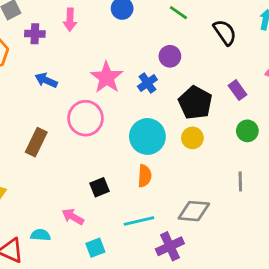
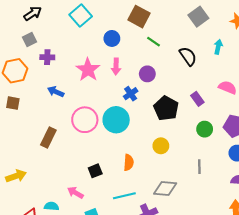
pink arrow: (70, 20) -> (116, 67), moved
pink star: (107, 77) -> (88, 70), moved
cyan circle: (147, 136) -> (116, 120), moved
yellow circle: (192, 138) -> (161, 146), moved

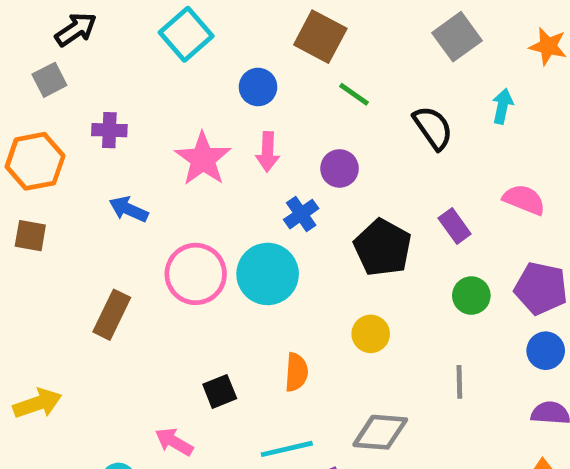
gray square: (30, 40) -> (49, 80), moved

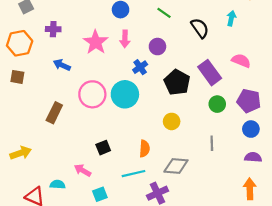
purple rectangle: (455, 226) -> (210, 73), size x1.6
orange semicircle: (296, 372) -> (144, 149), moved

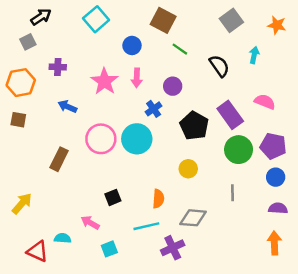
green circle: (217, 104) -> (239, 150), size x1.5
yellow arrow: (21, 153) -> (22, 203), turned -30

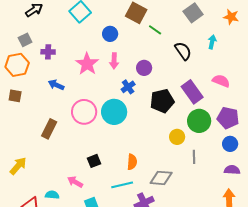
gray square: (28, 42) -> (25, 40), moved
green line: (180, 49) -> (155, 30), moved
black pentagon: (194, 126) -> (162, 101), turned 30
yellow circle: (188, 169) -> (177, 137), moved

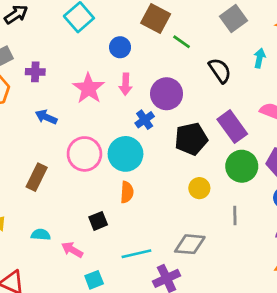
purple circle: (144, 68) -> (167, 94), size x1.5
yellow circle: (177, 137) -> (199, 188), moved
orange semicircle: (132, 162) -> (127, 192), moved
cyan semicircle: (52, 195) -> (41, 235), moved

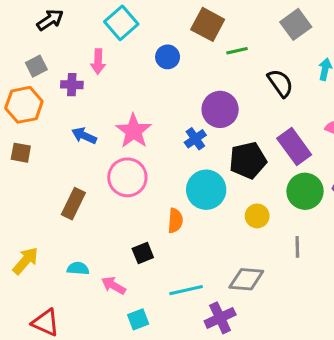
green line: (182, 42) -> (237, 51), turned -48
pink arrow: (125, 84) -> (98, 62), moved
pink star: (89, 88) -> (134, 131), moved
cyan circle: (125, 154) -> (206, 190), moved

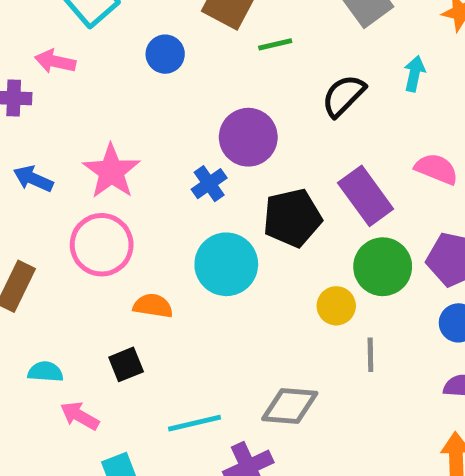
pink arrow: (98, 62) -> (55, 61), turned 100
black semicircle: (280, 83) -> (344, 96), turned -100
yellow circle: (257, 216) -> (336, 306), moved
orange semicircle: (175, 221) -> (153, 306), moved, turned -85
cyan semicircle: (78, 268) -> (45, 372), moved

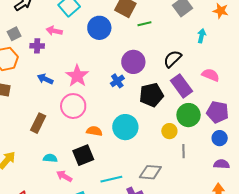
blue circle: (165, 54) -> (99, 28), size x1.5
black semicircle: (344, 96) -> (172, 59), moved
cyan circle: (226, 264) -> (125, 127), moved
black square: (126, 364) -> (83, 155), size x1.5

